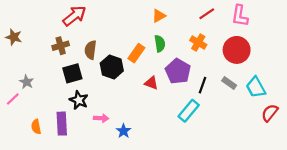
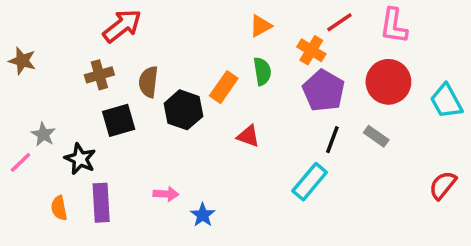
orange cross: (198, 42) -> (311, 50), moved
purple pentagon: (178, 71) -> (324, 91), moved
cyan trapezoid: (256, 87) -> (446, 101), moved
black star: (79, 100) -> (80, 159), moved

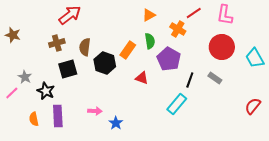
purple pentagon: (324, 91) -> (169, 59), moved

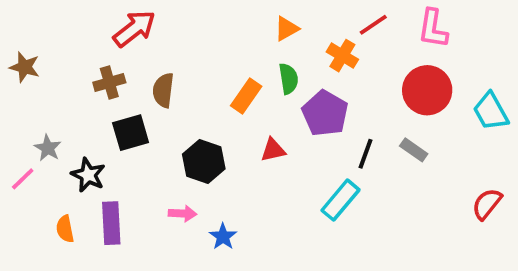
black hexagon: (105, 63) -> (204, 162), moved
red triangle: (142, 78) -> (273, 150), turned -32

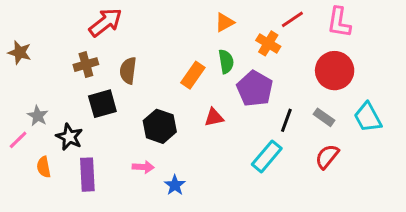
cyan trapezoid: (491, 111) -> (368, 117), moved
red semicircle: (487, 204) -> (327, 156), moved
orange semicircle: (65, 229) -> (44, 167), moved

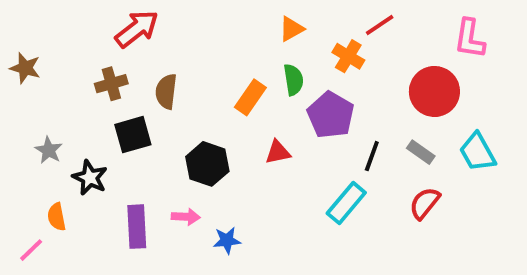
pink L-shape: (339, 22) -> (470, 39), moved
pink line: (18, 140) -> (31, 250), moved
purple rectangle: (87, 175) -> (137, 227), moved
blue star: (175, 185) -> (227, 240), turned 30

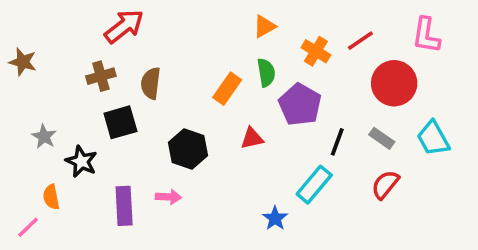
red line: (380, 25) -> (360, 41), moved
blue star: (227, 240) -> (275, 218), moved, turned -30

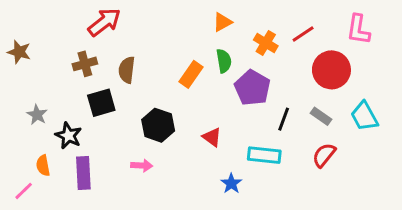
red triangle: (252, 138) -> (212, 137), moved, turned 48
cyan rectangle: (314, 185) -> (264, 155), turned 56
purple rectangle: (124, 206) -> (83, 173), moved

